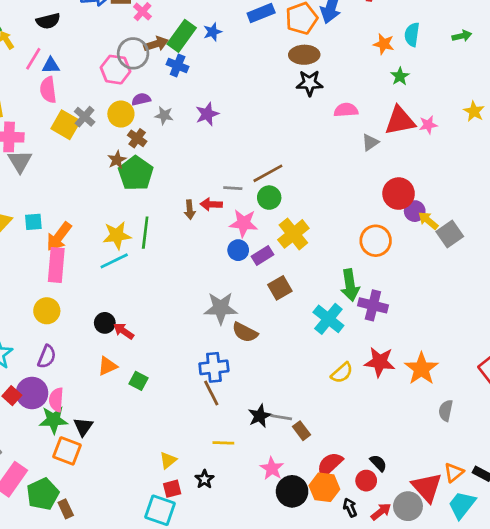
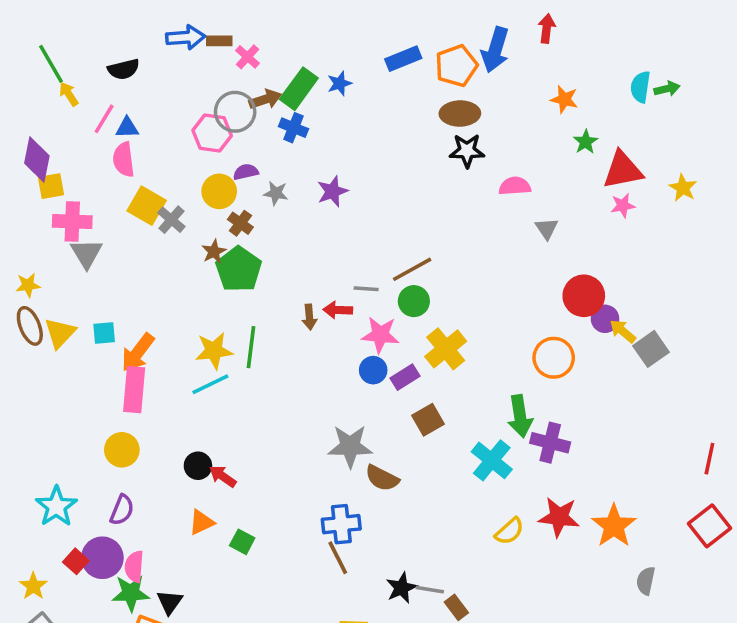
cyan semicircle: (412, 35) -> (640, 87), moved
gray cross: (85, 117) -> (171, 220), moved
red triangle: (400, 121) -> (623, 170), moved
gray triangle: (370, 142) -> (547, 229), turned -30

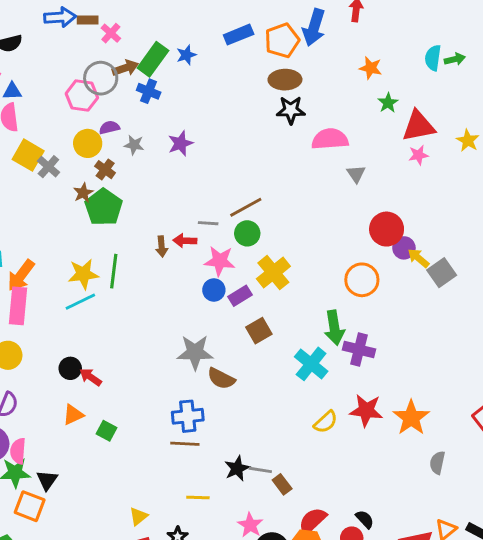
pink semicircle: (515, 186) -> (330, 139), size x1.4
brown line: (338, 558) -> (185, 444), turned -60

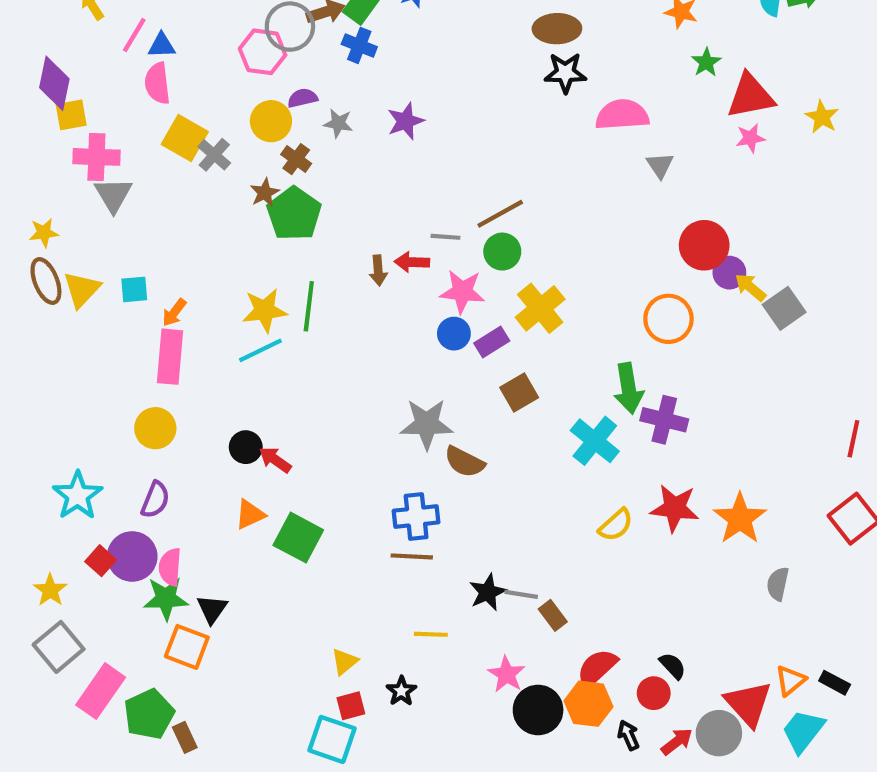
orange arrow: (21, 275) -> (174, 313), size x0.6
green square: (106, 431) -> (298, 538), size x1.6

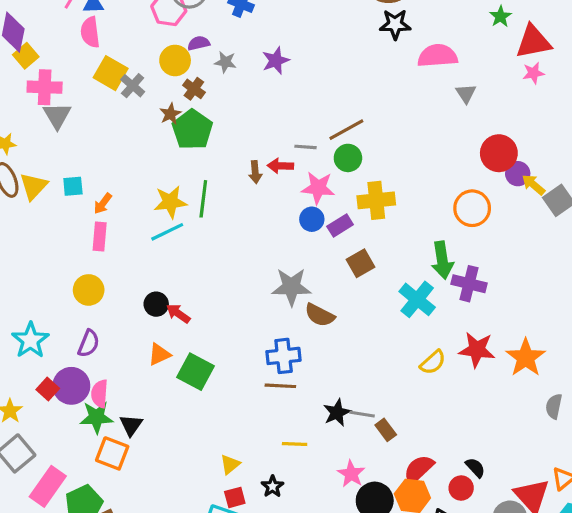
yellow square: (71, 115) -> (26, 56), turned -30
yellow cross: (540, 308) -> (376, 200), turned 33
pink rectangle: (170, 357) -> (100, 237), size x0.7

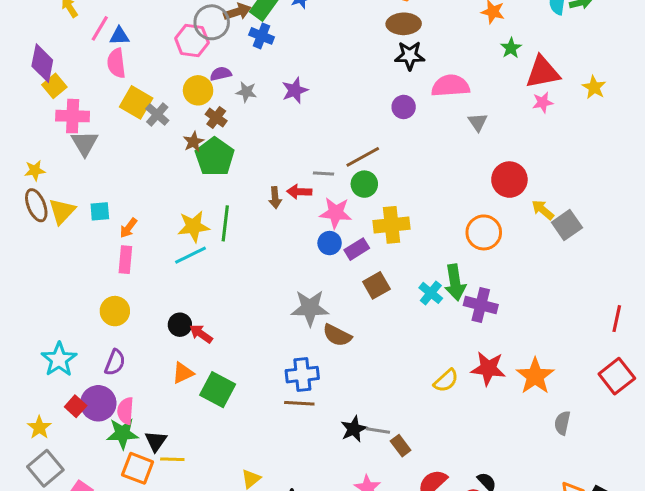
purple circle: (518, 174) -> (404, 107), moved
cyan cross: (417, 299) -> (431, 293), moved, size x0.7
yellow line: (295, 444) -> (172, 459), moved

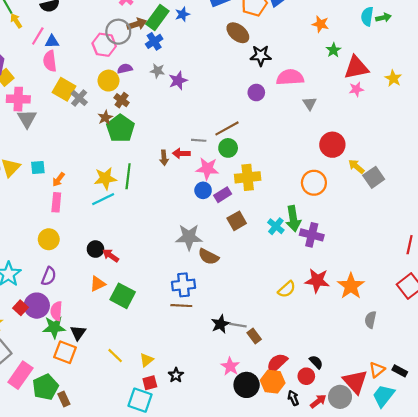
brown ellipse: (404, 24) -> (238, 33), moved, turned 40
blue cross: (262, 36) -> (154, 41), turned 35
gray star: (246, 92) -> (157, 71), moved
yellow line: (172, 459) -> (115, 356), moved, turned 42

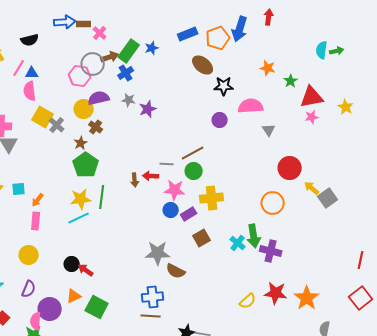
orange star: (320, 24) -> (268, 68), moved
purple semicircle: (125, 69) -> (99, 98), size x1.5
green pentagon: (120, 128) -> (86, 165), moved
purple circle: (37, 306) -> (50, 309), moved

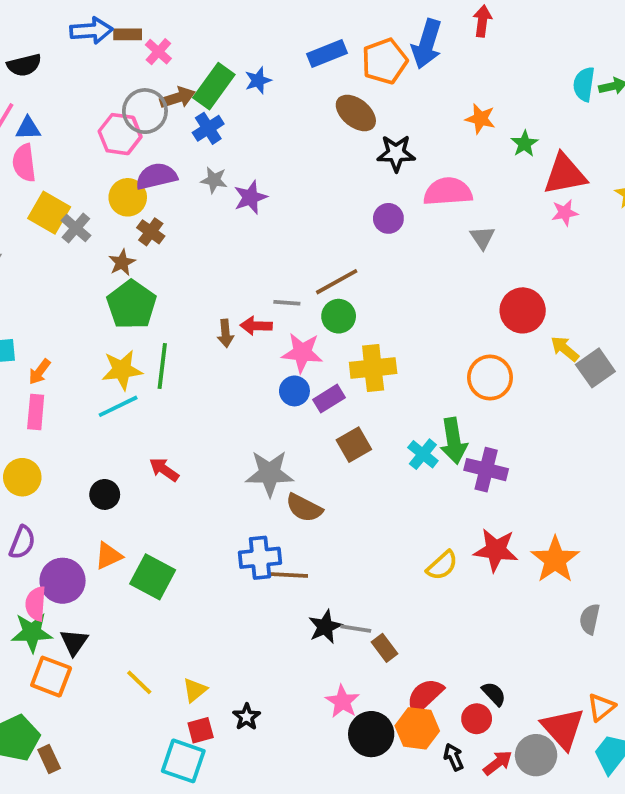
red arrow: (86, 270) -> (164, 470), moved
brown line: (151, 316) -> (289, 575), moved

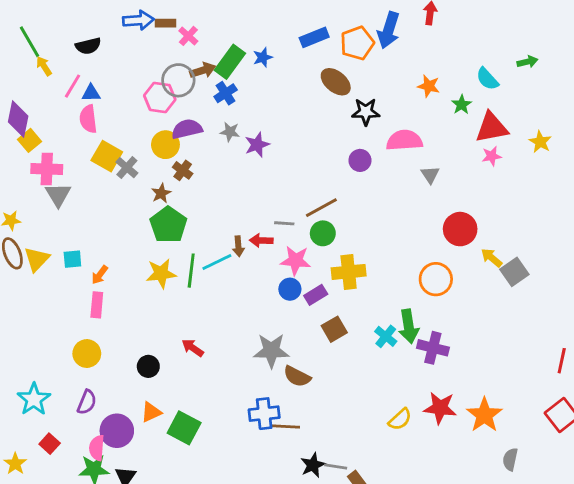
cyan semicircle: (584, 84) -> (487, 79), moved, turned -50
cyan line: (118, 406) -> (217, 262), moved

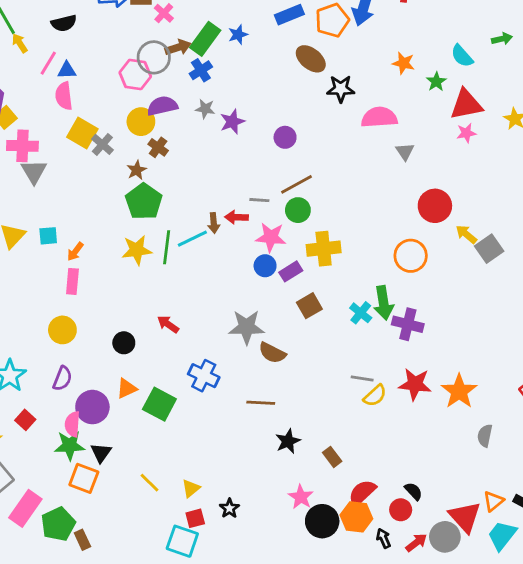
purple circle: (360, 160) -> (285, 137), moved
blue cross: (264, 414) -> (204, 376), moved, turned 32
gray line: (336, 467) -> (362, 378), moved

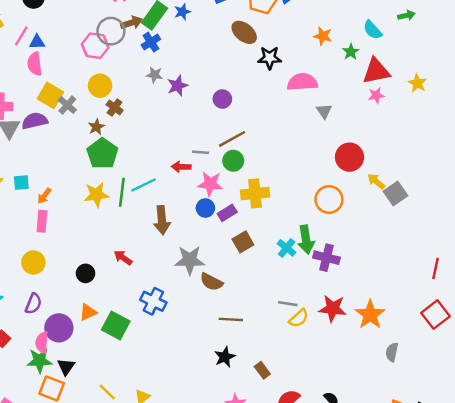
purple semicircle: (162, 106) -> (35, 121), moved
brown arrow: (214, 223) -> (162, 220), moved, size x1.6
brown line: (261, 403) -> (231, 319), moved

